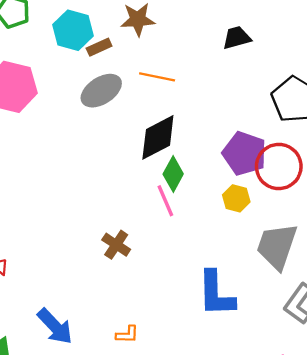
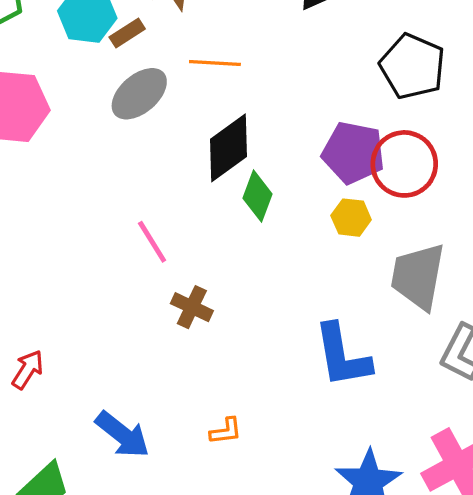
pink line: (165, 201) -> (152, 242), moved

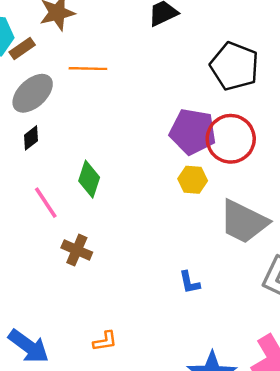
black diamond: (228, 148) -> (31, 138), moved, size x0.5
green diamond: (257, 196) -> (89, 179), moved
gray trapezoid: (418, 276) -> (244, 222), turned -72
blue L-shape: (342, 356) -> (189, 282), size x0.5

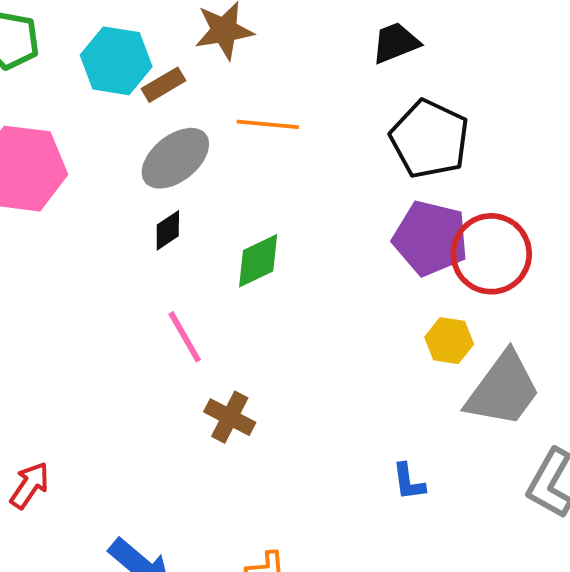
black pentagon: (234, 66) -> (430, 139), moved
green diamond: (89, 179) -> (258, 261), moved, turned 42
yellow hexagon: (193, 180) -> (449, 341), moved
gray trapezoid: (244, 222) -> (503, 390), turned -84

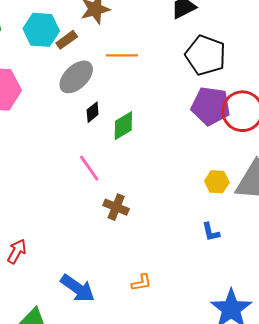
black diamond: (168, 230) -> (93, 112), moved
yellow hexagon: (449, 341) -> (217, 182), moved

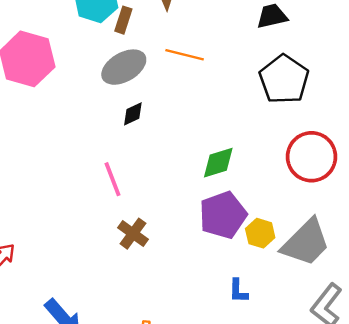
brown rectangle: (67, 40) -> (123, 20), turned -50
purple pentagon: (211, 106) -> (223, 215), moved, turned 30
green diamond: (123, 126) -> (218, 163), moved

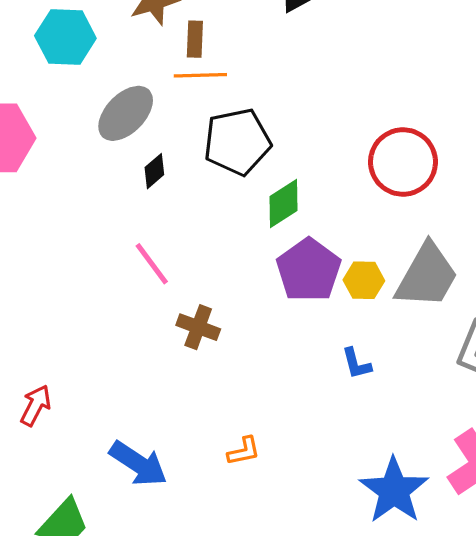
brown rectangle: (123, 20) -> (195, 39), moved
black pentagon: (284, 79) -> (237, 142), moved, turned -30

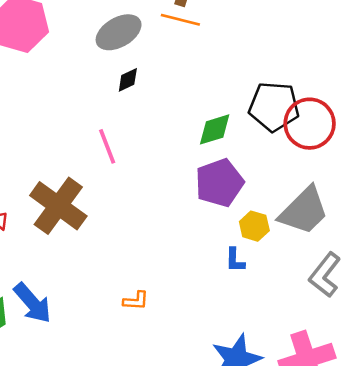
black pentagon: (237, 142) -> (274, 107), moved
yellow hexagon: (364, 280) -> (254, 226), moved
brown cross: (198, 327) -> (58, 206), moved, size x1.8
blue arrow: (138, 464) -> (33, 303), moved

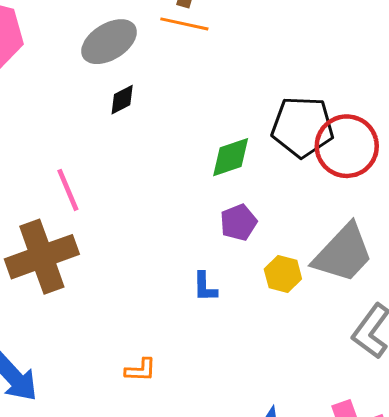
pink line: (107, 146) -> (68, 190), moved
purple pentagon: (219, 183) -> (238, 222), size x0.6
brown cross: (58, 206) -> (42, 257), turned 36
blue L-shape: (235, 260) -> (205, 287), moved

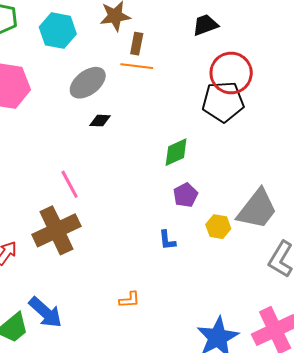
black diamond: (122, 100) -> (100, 121), turned 35
black pentagon: (302, 127) -> (223, 102), moved
red circle: (347, 146) -> (231, 73), moved

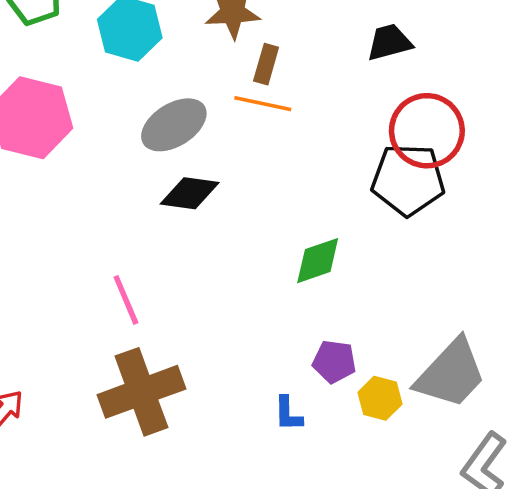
black diamond: (100, 121) -> (190, 193), size x1.5
purple pentagon: (185, 195) -> (334, 362), moved, turned 30
brown cross: (56, 230) -> (141, 392), moved

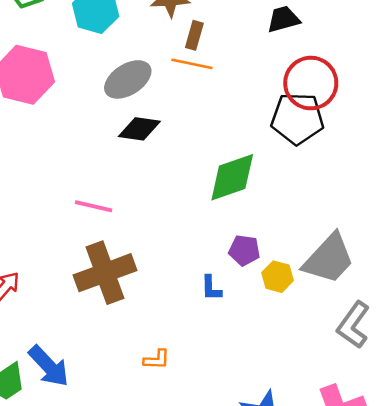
green diamond: (318, 261) -> (232, 177), size x1.4
pink line: (126, 300) -> (94, 206), turned -54

